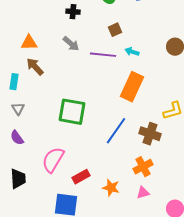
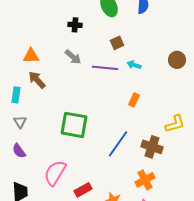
orange rectangle: (132, 87) -> (134, 100), size x0.5

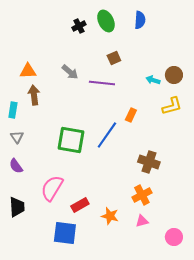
black cross: (75, 25) -> (79, 26), moved, turned -32
cyan arrow: (134, 65) -> (153, 80), moved
brown arrow: (37, 80) -> (34, 95), turned 36
yellow L-shape: (175, 124) -> (172, 106), moved
blue line: (118, 144) -> (107, 135), moved

